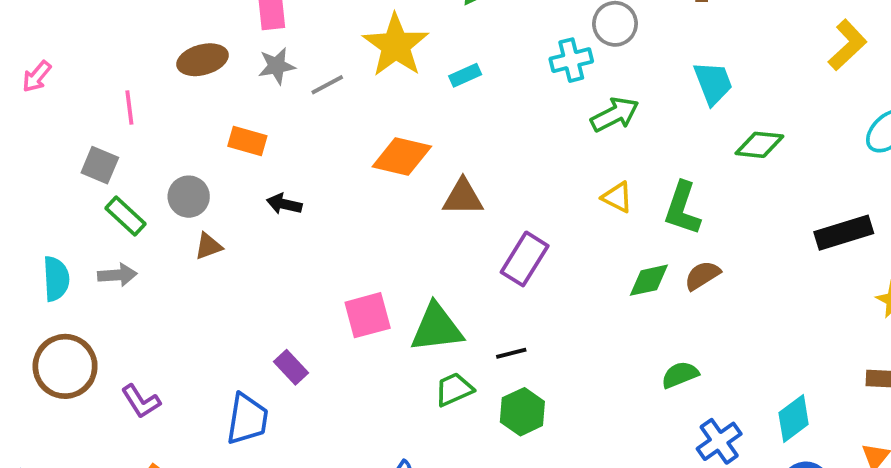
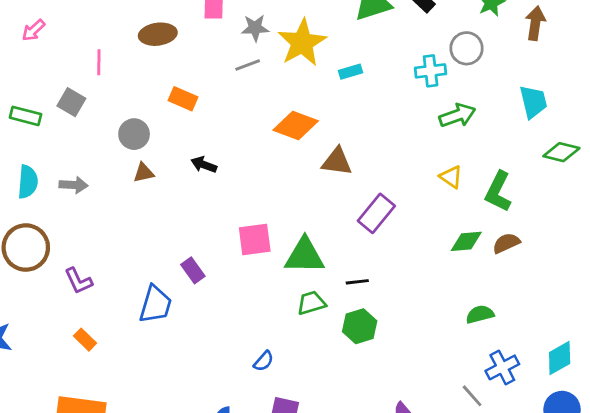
gray star: (277, 66) -> (255, 28), moved
black arrow: (284, 204) -> (204, 165), moved
green rectangle: (125, 216) -> (26, 116), moved, turned -36

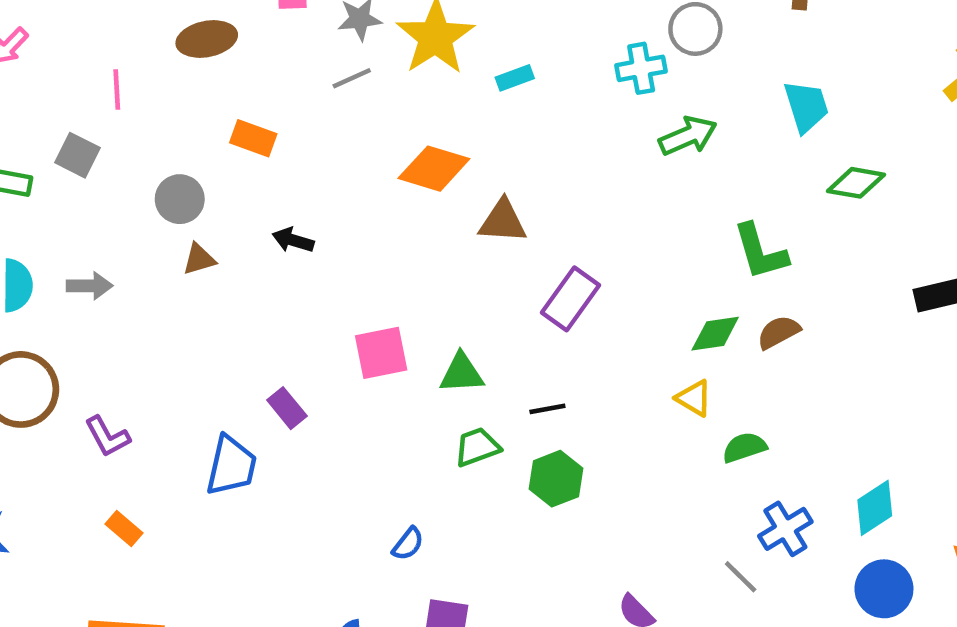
yellow triangle: (451, 177) -> (694, 398), moved
green L-shape: (498, 192) -> (760, 252), turned -39
green triangle: (305, 256) -> (462, 373), size x0.7

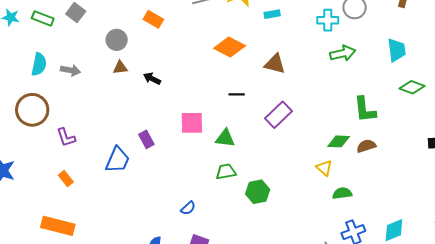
brown triangle: (503, 221) -> (275, 64), moved
black arrow: (293, 240) -> (152, 79), moved
black line: (547, 409) -> (237, 94), moved

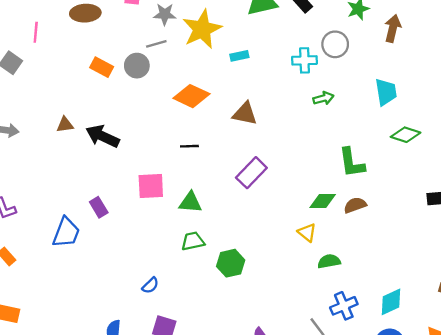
gray circle: (117, 40) -> (137, 66), moved
green arrow: (343, 53) -> (323, 98), size x0.7
black arrow: (152, 79) -> (103, 136), size x1.6
black line: (237, 94) -> (189, 146), moved

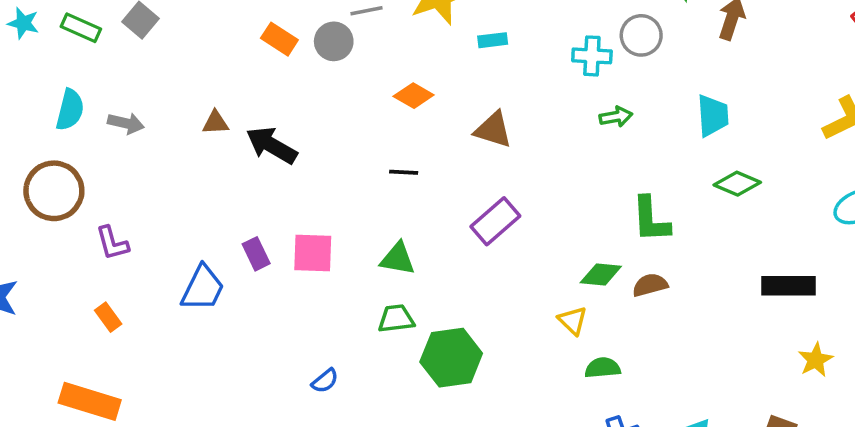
orange diamond: (191, 96) -> (414, 96), size x0.7
pink square: (151, 186) -> (313, 253), moved
green hexagon: (231, 263) -> (451, 358), size x1.4

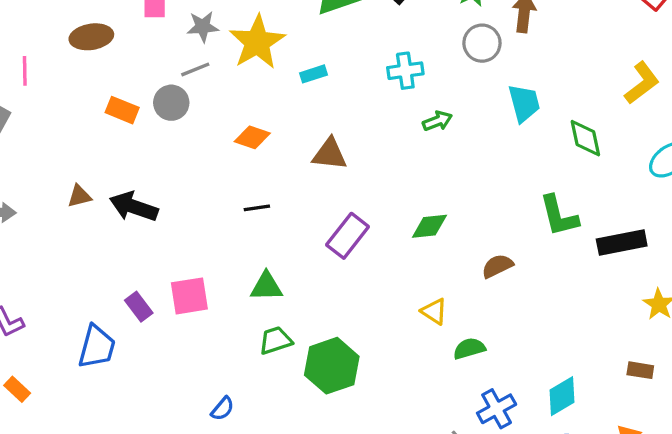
gray circle: (641, 35) -> (482, 43), moved
green diamond: (737, 184) -> (585, 138), moved, turned 66
green L-shape: (651, 219) -> (559, 216), moved
green diamond: (601, 275) -> (429, 226), moved

